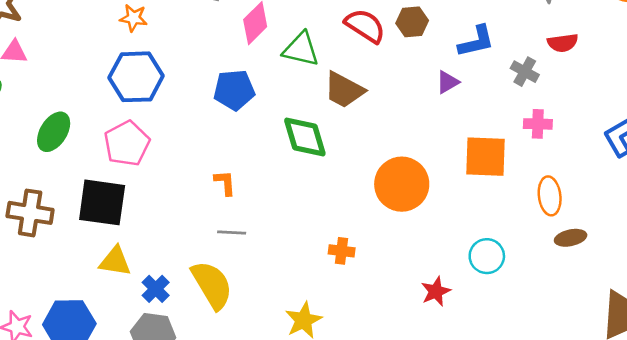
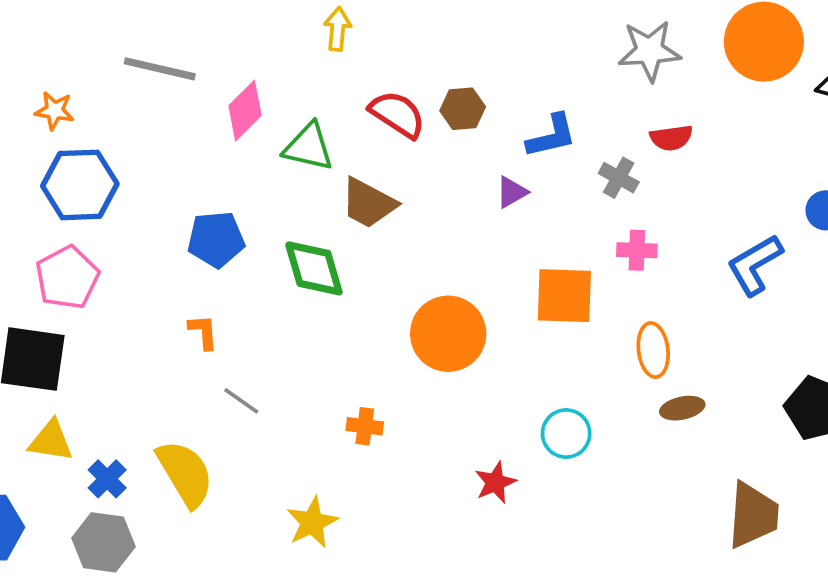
orange star: (133, 18) -> (54, 111), moved
blue pentagon: (234, 90) -> (216, 239), moved
gray line: (232, 233) -> (241, 401), moved, turned 32

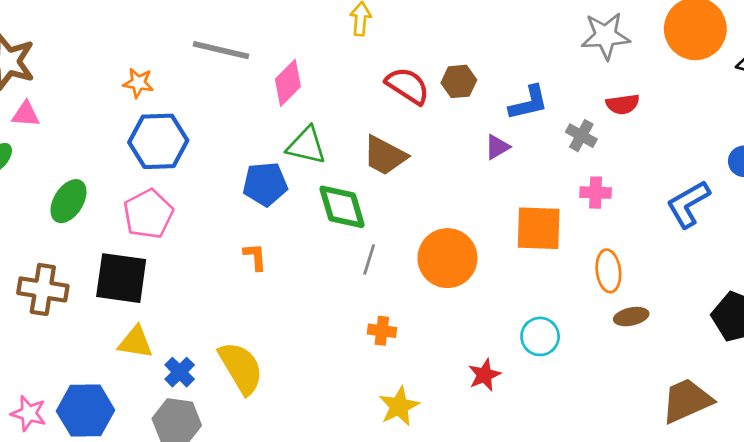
green triangle: (308, 147) -> (306, 146), moved
gray line: (241, 401) -> (369, 260), moved, turned 72
brown trapezoid: (753, 515) -> (687, 401), turned -118
yellow star: (312, 522) -> (399, 406), moved

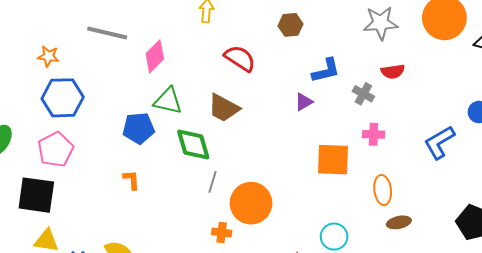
brown hexagon: (459, 81) -> (291, 25), moved
orange circle: (447, 258) -> (251, 203), moved

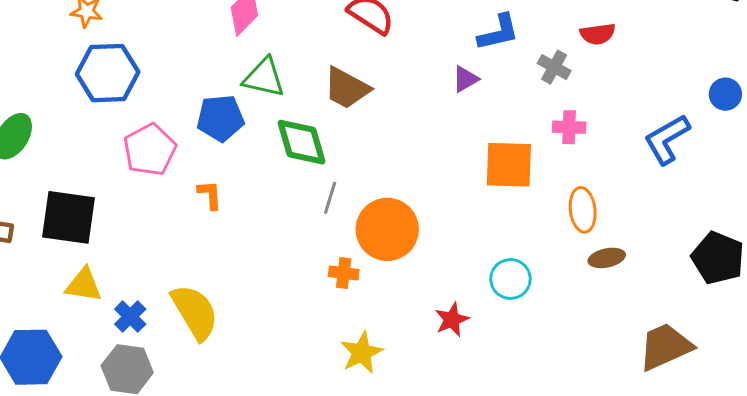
pink pentagon: (56, 149) -> (150, 150), moved

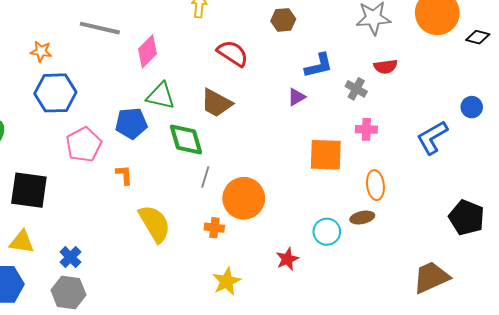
brown ellipse: (607, 258) -> (362, 218), moved
yellow triangle: (84, 285) -> (22, 242), moved
yellow semicircle: (195, 312) -> (155, 224), moved

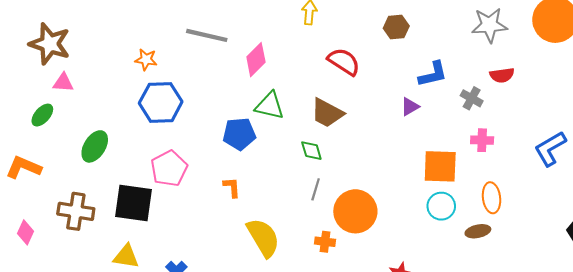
green diamond: (186, 139) -> (311, 151), moved, size x0.6
pink pentagon: (84, 145) -> (169, 168), moved
cyan circle: (327, 232) -> (441, 206), moved

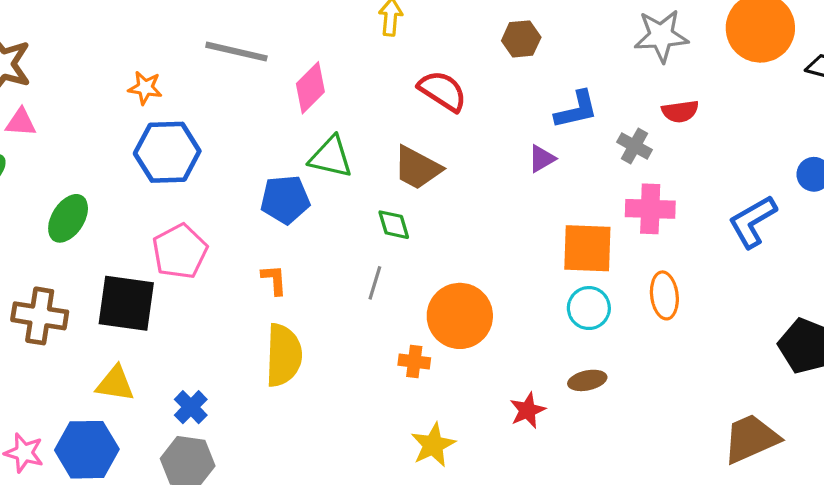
pink cross: (482, 140) -> (650, 209), size x1.4
gray line: (316, 189) -> (375, 283), moved
brown ellipse: (478, 231) -> (587, 380), moved
yellow semicircle: (263, 238) -> (284, 355), moved, turned 33

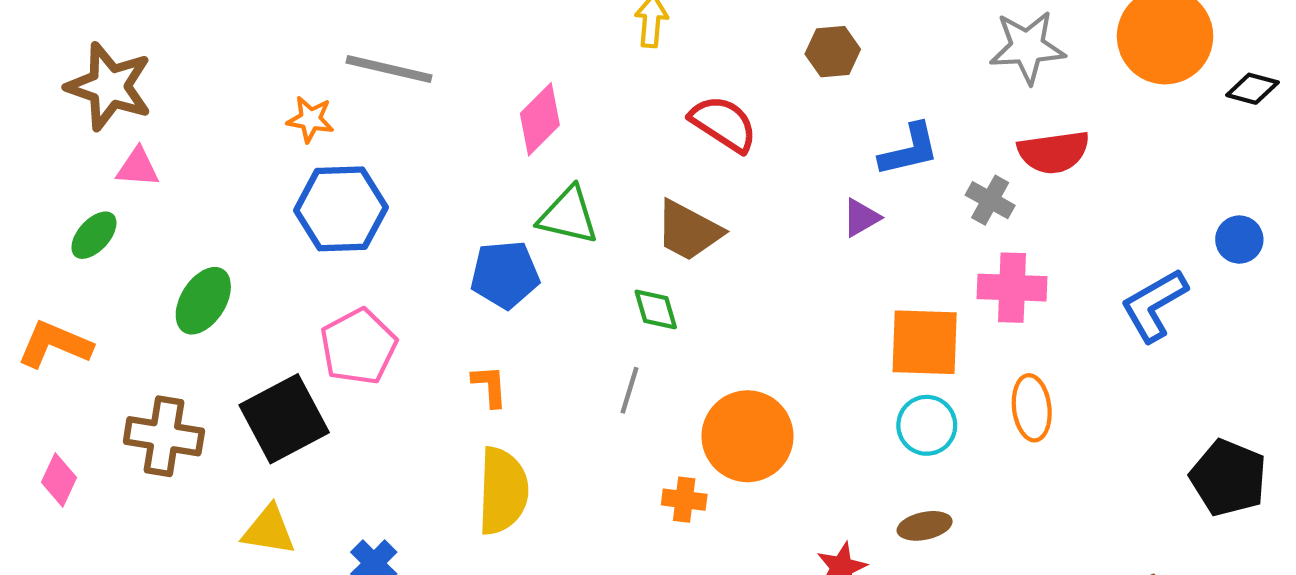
gray line: (236, 52) -> (389, 69), moved
red semicircle: (680, 111) -> (1054, 152), size x1.4
black square: (126, 303) -> (284, 419), turned -36

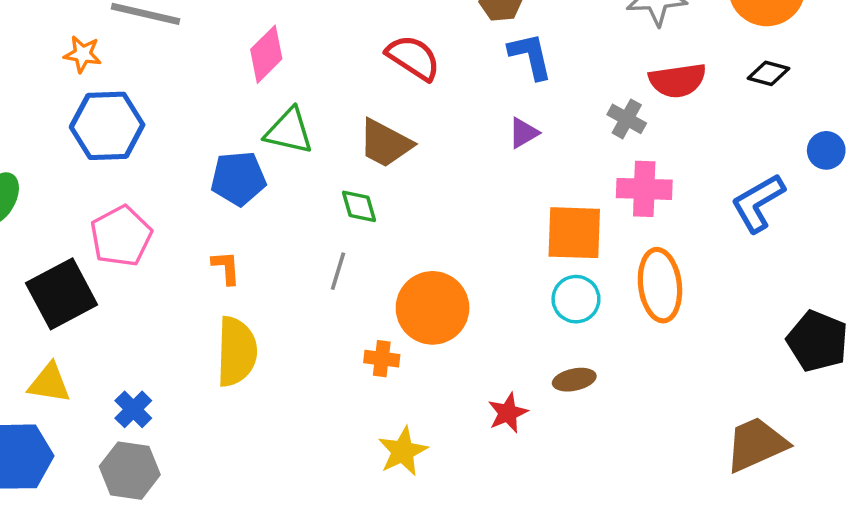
black diamond: (1252, 89) -> (768, 73), moved
blue L-shape: (909, 150) -> (530, 56), moved, turned -90
orange ellipse: (1032, 408) -> (660, 285), size x1.4

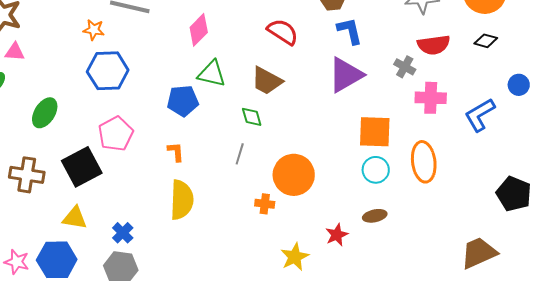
purple triangle: (523, 133) -> (346, 75), size x2.0
pink cross: (644, 189) -> (431, 98), moved
yellow star: (403, 451) -> (295, 257), moved

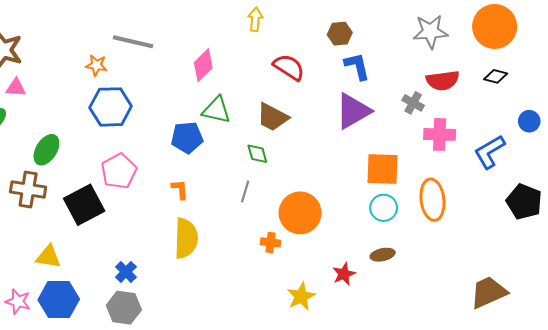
brown cross: (27, 175) -> (28, 189), moved
black pentagon: (514, 194) -> (524, 202), moved
yellow triangle: (75, 218) -> (48, 257), moved

